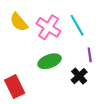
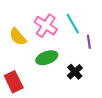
yellow semicircle: (19, 22) -> (18, 37), moved
purple line: (90, 55) -> (89, 42), moved

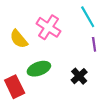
cyan line: (73, 24) -> (88, 17), moved
green ellipse: (47, 58) -> (39, 69), moved

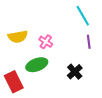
pink cross: (48, 27) -> (46, 42), moved, size x0.6
yellow semicircle: (19, 39) -> (18, 37), turned -60

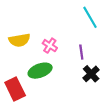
purple line: (89, 42) -> (81, 52), moved
black cross: (75, 72) -> (91, 74), moved

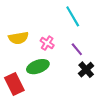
cyan line: (90, 17) -> (73, 16), moved
purple line: (81, 52) -> (77, 49), turned -32

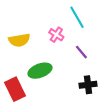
pink cross: (47, 43) -> (56, 35), moved
black cross: (86, 70) -> (88, 85), moved, turned 35

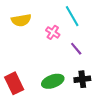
yellow semicircle: (19, 40) -> (21, 20), moved
green ellipse: (40, 71) -> (53, 81), moved

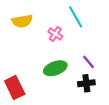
purple line: (76, 49) -> (88, 62), moved
green ellipse: (53, 81) -> (55, 68), moved

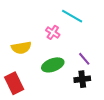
cyan line: (76, 17) -> (72, 16), turned -30
yellow semicircle: (22, 21) -> (21, 48), moved

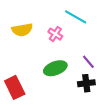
yellow semicircle: (21, 48) -> (22, 30), moved

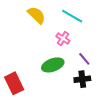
yellow semicircle: (22, 30) -> (36, 15), moved, turned -126
pink cross: (55, 34) -> (63, 39), moved

